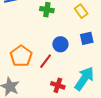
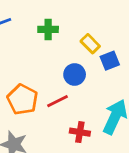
yellow rectangle: (81, 11) -> (90, 44), moved
red line: (46, 61) -> (58, 101), turned 35

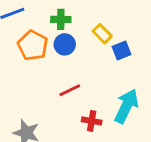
blue circle: (75, 74) -> (65, 44), moved
orange pentagon: (22, 99) -> (33, 45), moved

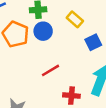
blue square: (121, 51) -> (93, 42), moved

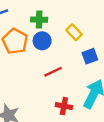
red line: (51, 70) -> (53, 72), moved

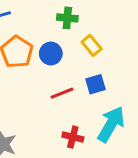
green cross: (39, 20) -> (67, 18), moved
blue square: (90, 56) -> (95, 84), moved

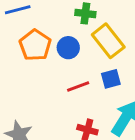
yellow rectangle: (92, 45) -> (108, 41), size x1.6

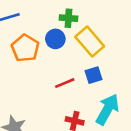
blue circle: (68, 48) -> (55, 39), moved

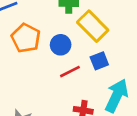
blue circle: (55, 39) -> (61, 45), moved

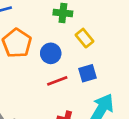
yellow rectangle: (93, 26) -> (85, 38), size x0.6

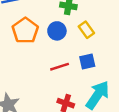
blue circle: (51, 53) -> (57, 31), moved

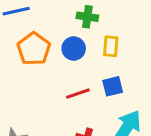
yellow rectangle: (86, 30) -> (111, 46), turned 42

